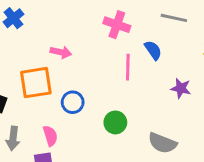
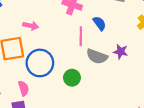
blue circle: (73, 102) -> (40, 63), size x1.6
gray semicircle: (162, 143) -> (97, 56), moved

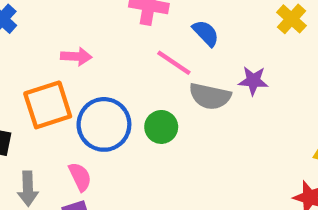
pink line: (81, 36) -> (174, 63), turned -48
green circle: (72, 78) -> (161, 127), moved

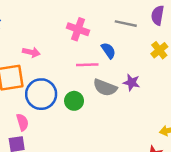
pink line: (174, 63) -> (87, 65), turned -45

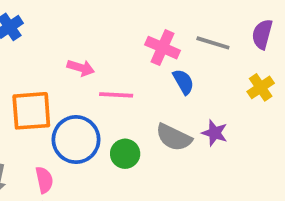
pink cross: (78, 29) -> (163, 48), moved
pink arrow: (31, 52) -> (81, 68), moved
pink line: (87, 65) -> (116, 95), moved

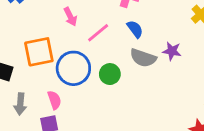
pink arrow: (81, 68) -> (70, 17), turned 54
blue semicircle: (183, 82) -> (135, 29), moved
pink line: (116, 95) -> (98, 33), turned -35

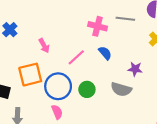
pink arrow: (70, 17) -> (44, 46), moved
gray semicircle: (143, 58) -> (121, 89), moved
pink semicircle: (54, 100) -> (57, 112), moved

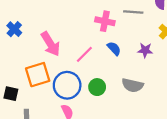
pink arrow: (44, 46) -> (51, 44), size x1.6
purple star: (135, 69) -> (145, 50), moved

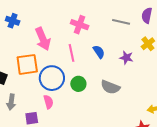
pink cross: (105, 21) -> (80, 25), moved
blue cross: (14, 29) -> (13, 21), turned -32
pink line: (84, 54) -> (72, 53), turned -66

